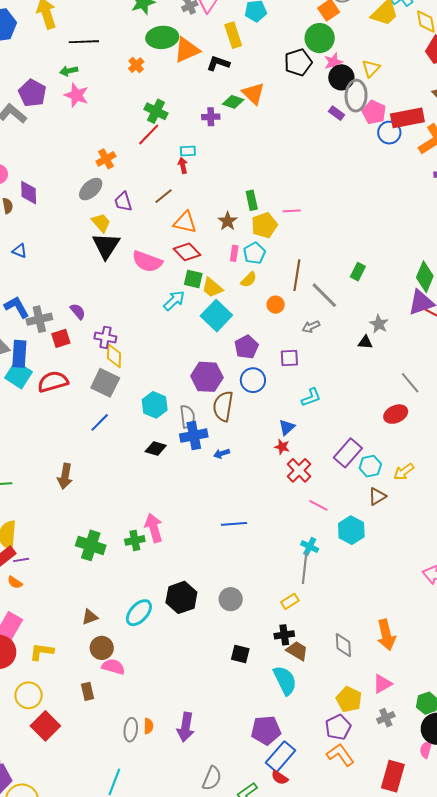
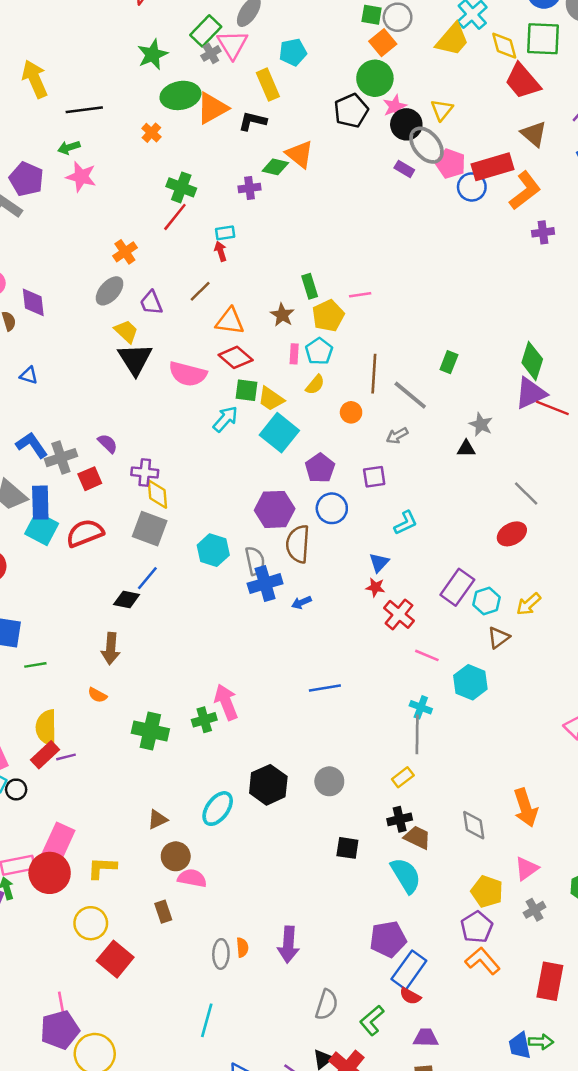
gray ellipse: (356, 96) -> (427, 145), turned -36
black diamond: (156, 448) -> (127, 600), moved
orange semicircle: (15, 582) -> (97, 695), moved

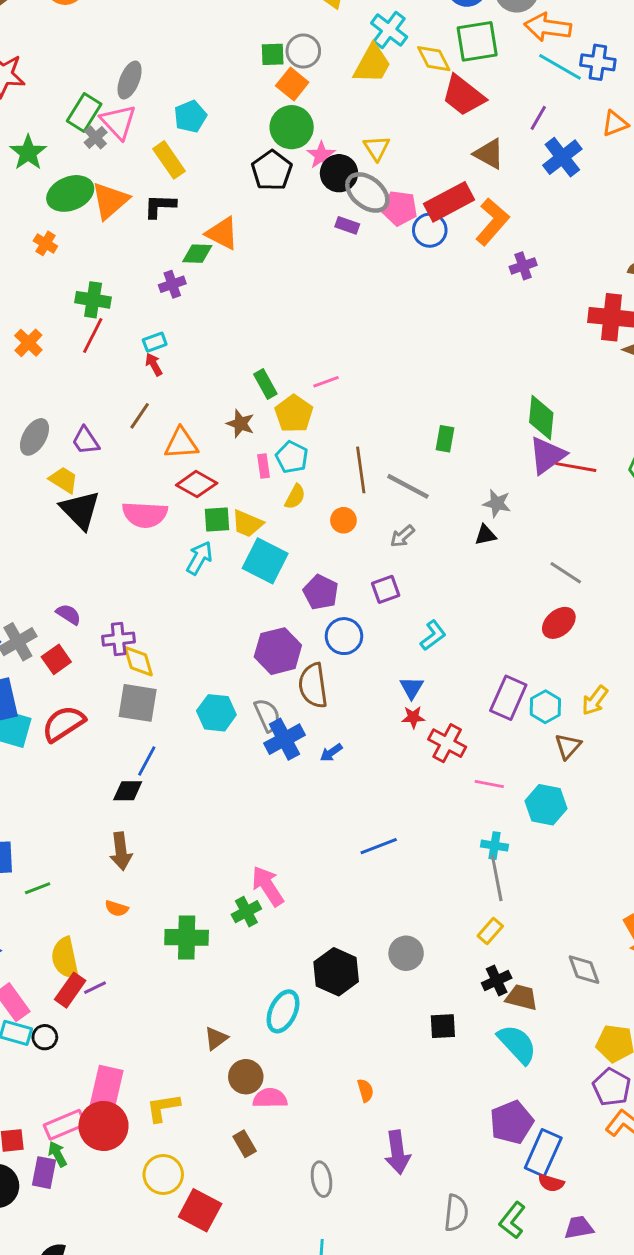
orange cross: (125, 252) -> (28, 343), moved
orange semicircle: (242, 947) -> (365, 1090), moved

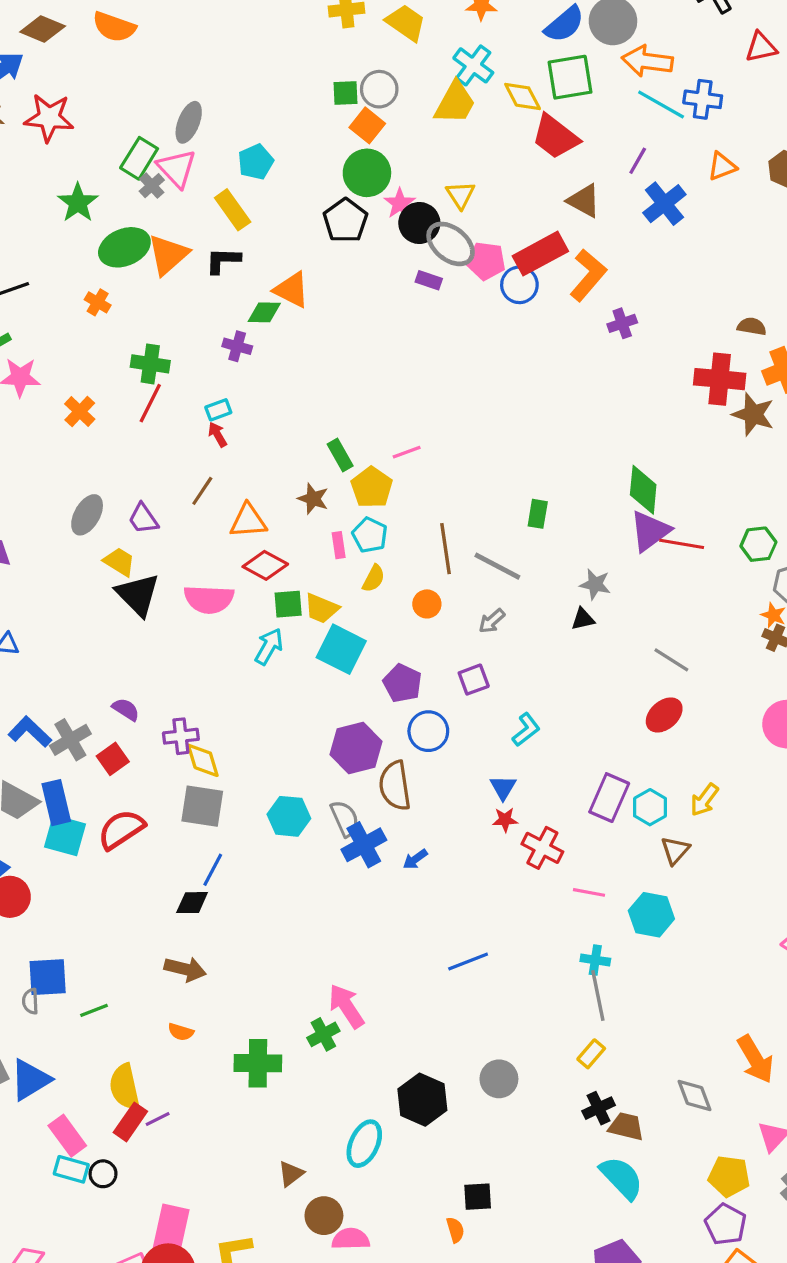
purple cross: (172, 284) -> (237, 346), turned 35
brown arrow: (121, 851) -> (185, 969), turned -69
black square: (443, 1026) -> (478, 1197), moved

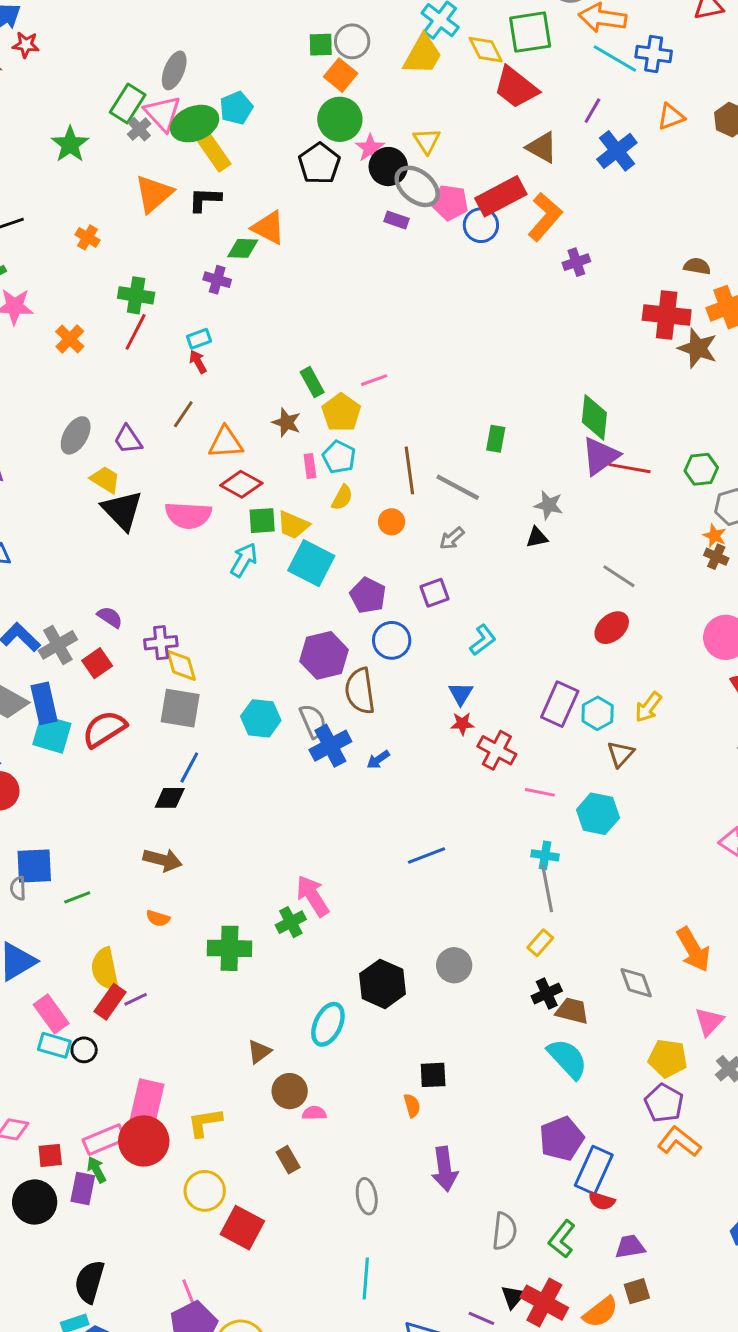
red star: (49, 118) -> (26, 45), moved, size x0.6
green ellipse: (124, 247) -> (195, 124), moved
pink semicircle: (351, 1239) -> (314, 1113), size x0.7

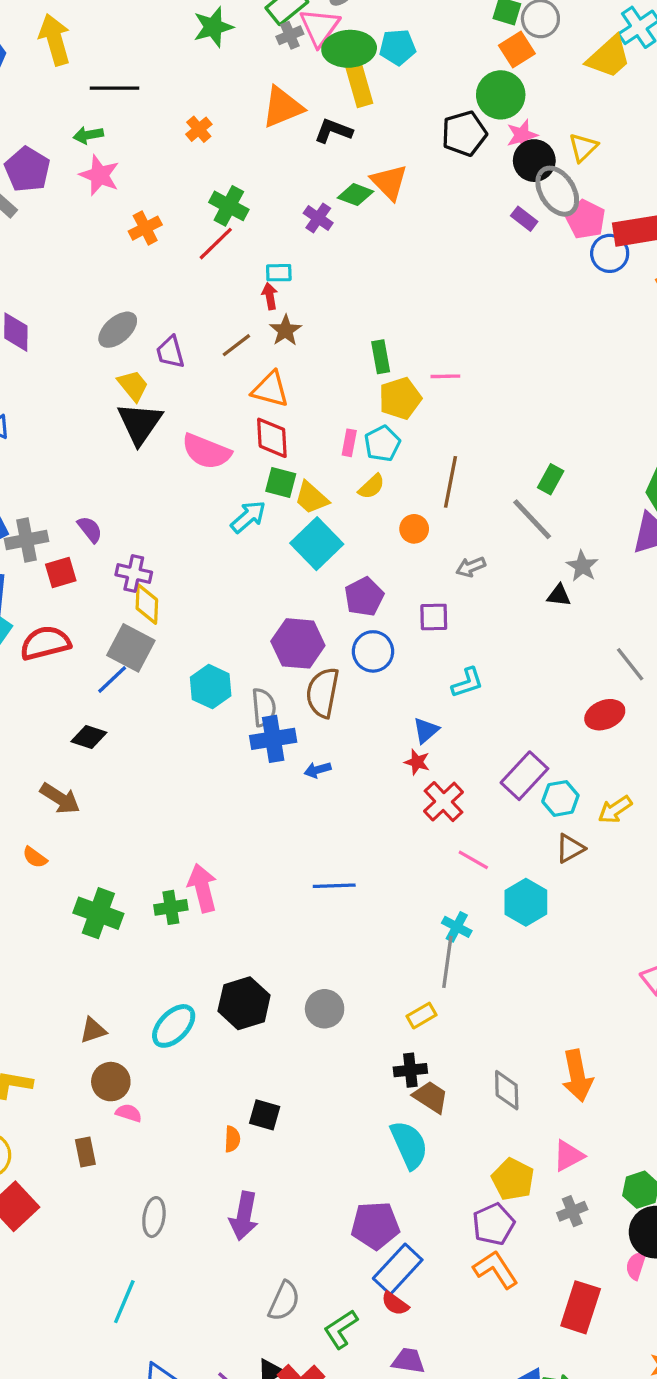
brown star: (286, 423) -> (285, 330), moved
red diamond: (241, 484) -> (272, 438), turned 39
gray line: (458, 487) -> (532, 519), moved
blue line: (189, 768) -> (112, 679), moved

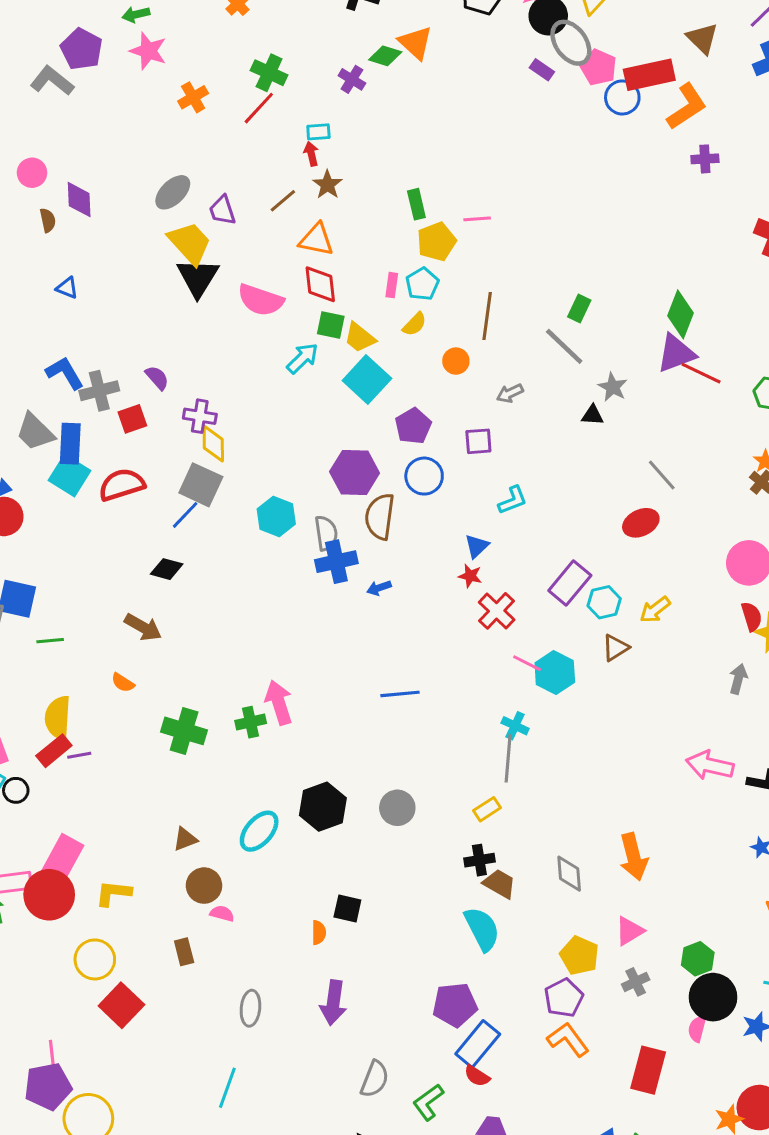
yellow trapezoid: (133, 386) -> (190, 243), size x1.5
cyan hexagon: (526, 902) -> (555, 673), moved

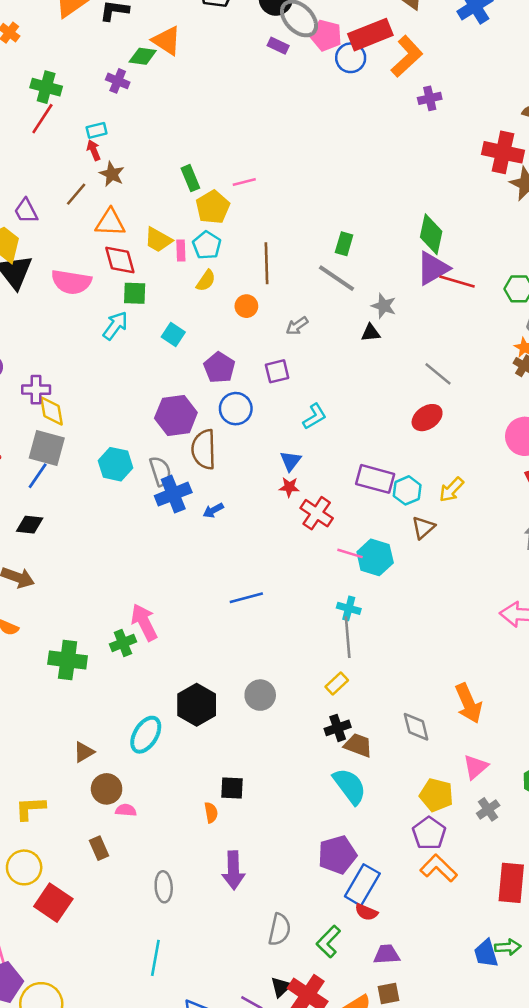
yellow trapezoid: (360, 338) -> (158, 240), moved
cyan square: (367, 380) -> (173, 335), size x0.6
purple rectangle: (570, 583) -> (375, 479), turned 75

